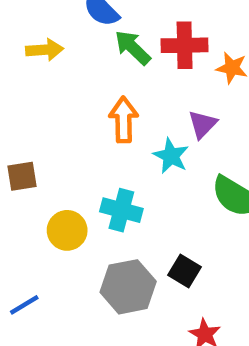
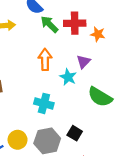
yellow circle: (67, 230) -> (18, 140), moved

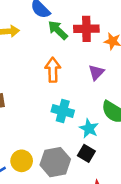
cyan star: (68, 77) -> (89, 128), moved
cyan cross: (44, 103) -> (63, 111), moved

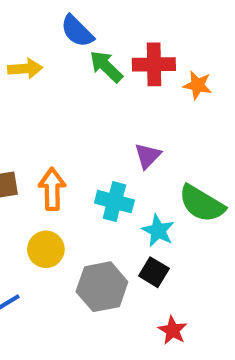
orange arrow: (53, 70) -> (52, 189), moved
purple triangle: (96, 72) -> (148, 156), moved
yellow circle: (22, 161) -> (46, 249), moved

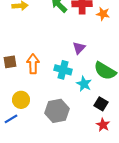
yellow circle: (46, 249) -> (21, 100), moved
black square: (154, 272) -> (101, 104), moved
red star: (173, 330) -> (103, 125), moved

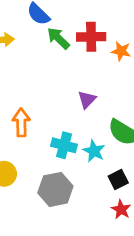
cyan cross: (63, 70) -> (64, 145), moved
black square: (101, 104) -> (118, 179), turned 32

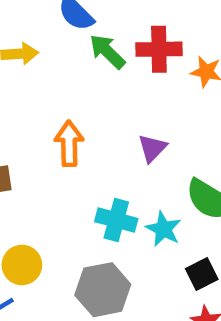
orange arrow: (21, 122) -> (69, 144), moved

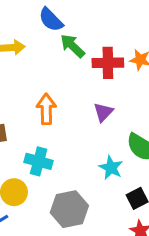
red cross: (159, 49) -> (108, 63), moved
cyan cross: (116, 220) -> (39, 161), moved

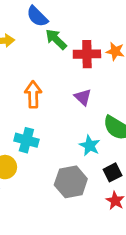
purple triangle: (103, 112) -> (83, 97), turned -30
gray hexagon: (69, 209) -> (71, 182), moved

